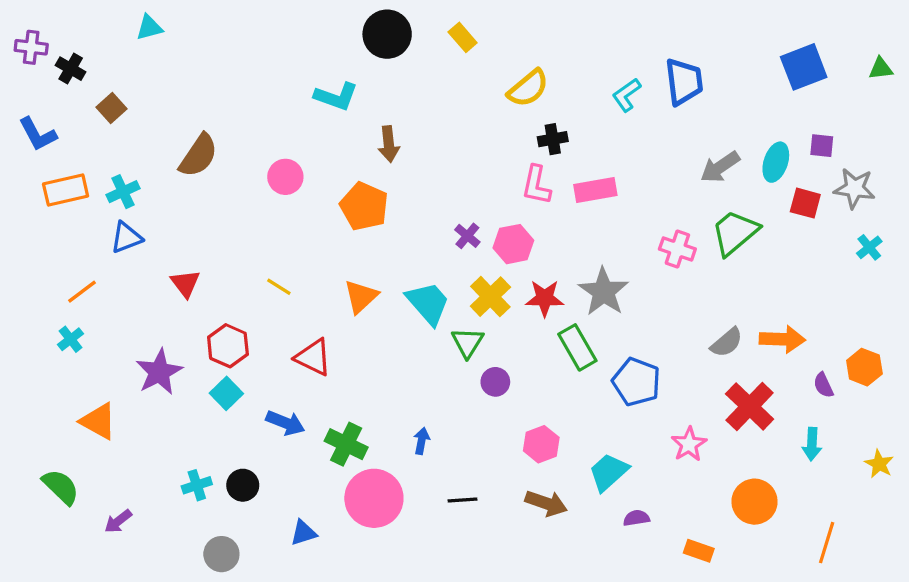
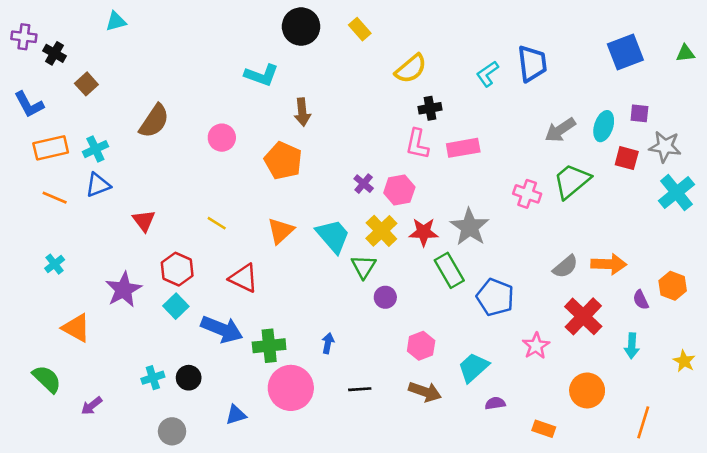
cyan cross: (869, 247) -> (676, 193), size x1.8
orange line: (82, 292) -> (55, 198), moved, turned 60
blue arrow: (285, 423) -> (222, 329), size x1.4
green cross: (346, 444) -> (269, 346), turned -32

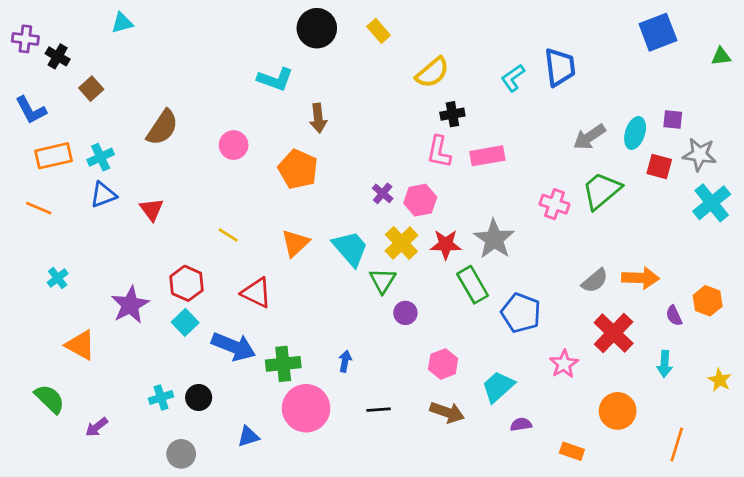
blue square: (625, 52) -> (658, 32), moved
orange line: (55, 198) -> (39, 208), moved
red triangle: (144, 221) -> (152, 209), moved

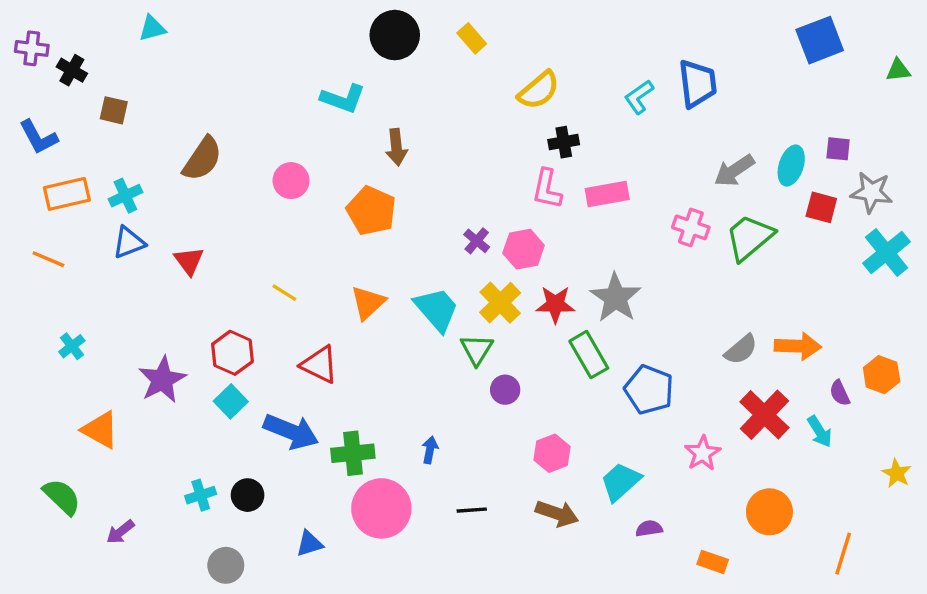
brown square: (91, 89) -> (114, 110), turned -35
pink cross: (555, 204) -> (691, 227), moved
cyan arrow: (665, 364) -> (820, 431), moved, turned -35

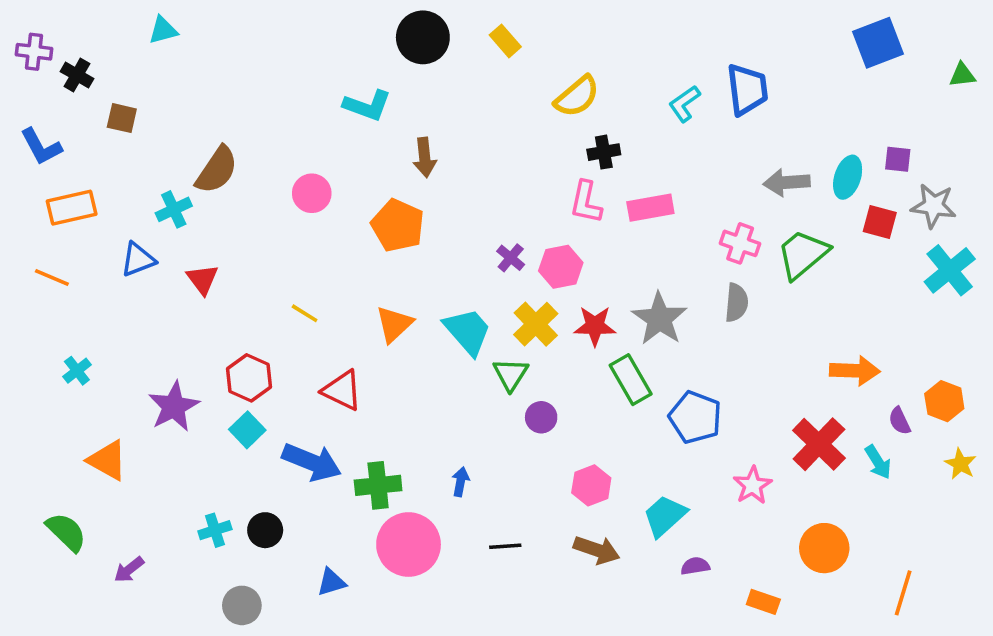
gray arrow: (734, 171) -> (787, 183), turned 30
cyan cross: (125, 196) -> (174, 209), moved
gray semicircle: (741, 350) -> (736, 303), moved, turned -45
yellow star: (897, 473) -> (960, 464), moved

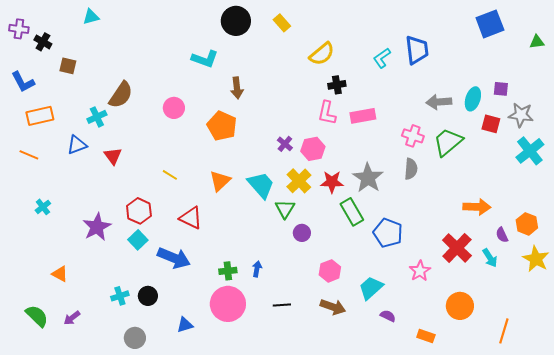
orange triangle: (107, 460) -> (60, 274), moved, size x0.7
yellow star: (960, 464) -> (536, 259), size x1.5
green cross: (378, 485) -> (228, 271), moved, size x0.7
green semicircle: (66, 532) -> (37, 316), moved
purple semicircle: (695, 566) -> (388, 316), turned 35

